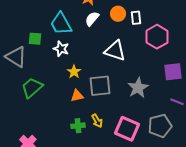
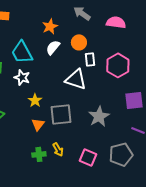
white rectangle: (136, 18) -> (90, 59), moved
orange triangle: (77, 96) -> (38, 124), turned -40
pink square: (127, 129) -> (88, 157), size x0.7

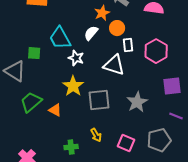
orange star: (50, 26) -> (102, 13), moved
white star: (22, 77) -> (76, 58), moved
yellow star: (35, 100) -> (73, 86), size x1.5
orange triangle: (38, 124) -> (55, 110), moved, turned -40
green cross: (39, 154) -> (71, 147), moved

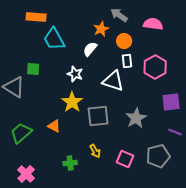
orange circle: (117, 28) -> (124, 41), moved
cyan trapezoid: (60, 38) -> (54, 39), moved
green trapezoid: (31, 102) -> (21, 133), moved

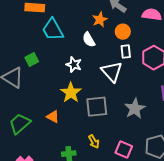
white semicircle: (90, 49) -> (89, 40), turned -70
green square: (33, 69) -> (32, 60), turned -32
white triangle: (113, 81) -> (112, 72), turned 30

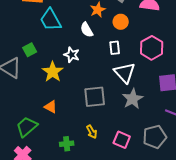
white rectangle: (126, 52) -> (115, 48), moved
white triangle: (112, 72) -> (125, 73), moved
yellow star: (71, 93) -> (53, 72), moved
green trapezoid: (20, 124) -> (27, 127), moved

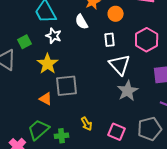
white star: (72, 55) -> (54, 36), moved
gray square: (95, 97) -> (67, 86), moved
green trapezoid: (27, 127) -> (39, 130), moved

